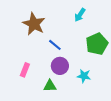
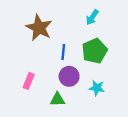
green pentagon: (97, 44) -> (95, 51), moved
blue line: (55, 45) -> (63, 52), turned 56

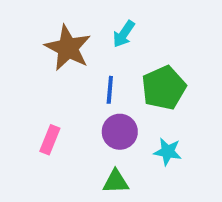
cyan arrow: (92, 17) -> (124, 34), moved
green triangle: (58, 99) -> (116, 182), moved

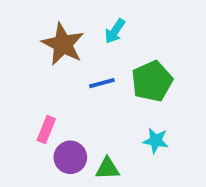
blue line: (110, 90) -> (102, 83), turned 70
purple circle: (120, 132) -> (70, 157), moved

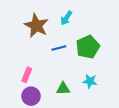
purple circle: (70, 157) -> (31, 96), moved
green triangle: (107, 168) -> (63, 89), moved

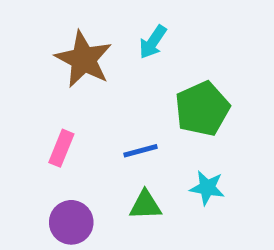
blue line: (59, 48) -> (140, 151), moved
pink rectangle: (27, 75) -> (61, 148), moved

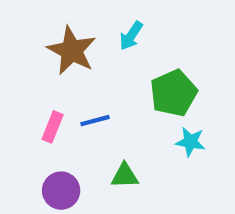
blue line: (140, 151) -> (95, 121), moved
cyan star: (207, 188) -> (190, 142), moved

